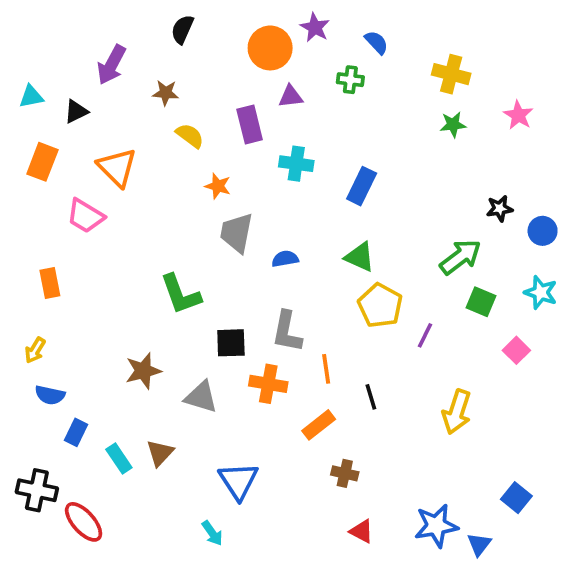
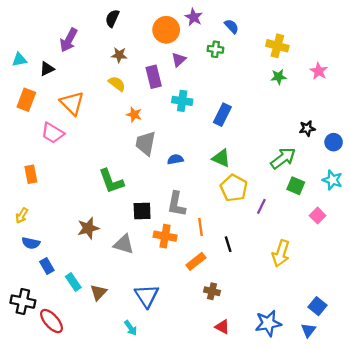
brown star: (166, 93) -> (119, 55), moved
purple triangle: (291, 96) -> (179, 60), turned -35
blue rectangle: (76, 432) -> (47, 266), turned -56
brown triangle: (160, 453) -> (99, 292), moved
blue triangle: (479, 544) -> (308, 330), moved

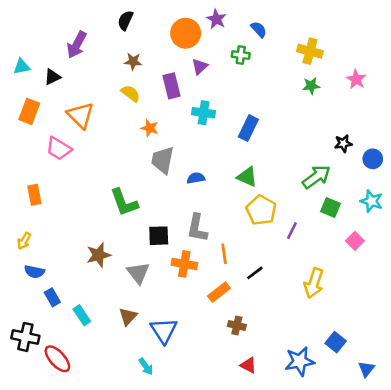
gray triangle: (124, 244) -> (138, 273), turned 35
black line: (228, 244) -> (255, 273), turned 70
brown triangle: (99, 292) -> (128, 316), moved
blue square: (318, 306) -> (336, 342), moved
blue triangle: (308, 330) -> (366, 369), moved

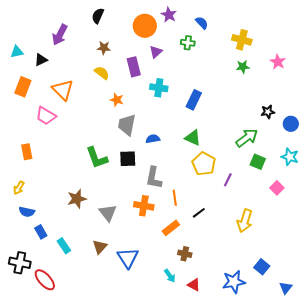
black square: (159, 236) -> (128, 159), moved
cyan arrow: (146, 366) -> (170, 276), moved

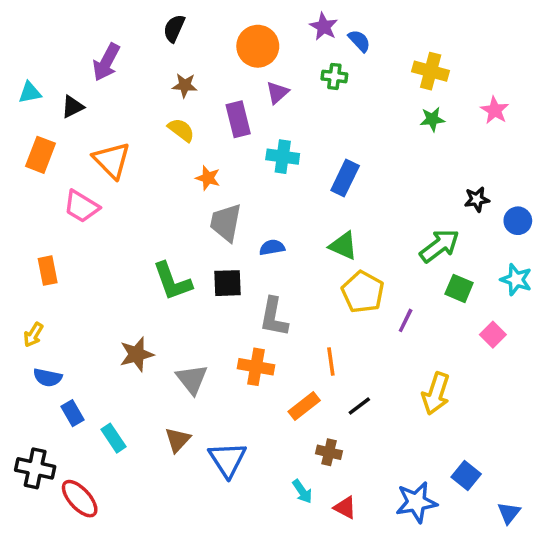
purple star: (169, 15) -> (324, 27), moved
orange line: (175, 198) -> (331, 361), moved
black line: (199, 213) -> (359, 406), moved

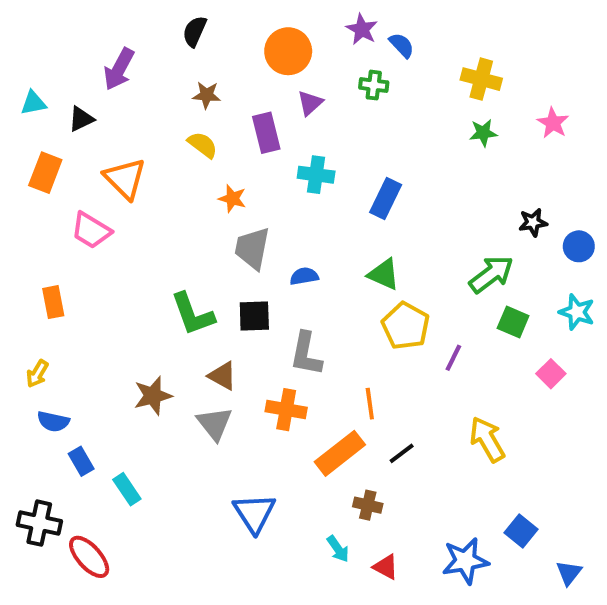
yellow arrow: (436, 394) -> (487, 439), turned 132
orange rectangle: (304, 406) -> (340, 453), size x1.4
brown triangle: (178, 440) -> (222, 376), moved, turned -44

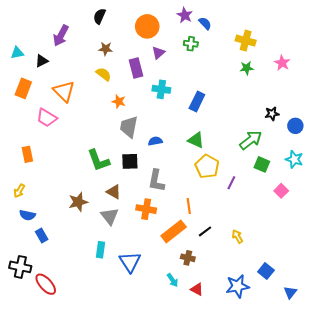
yellow arrow: (487, 439) -> (238, 236), moved, size x0.6
cyan rectangle: (127, 489) -> (100, 250), moved, turned 42

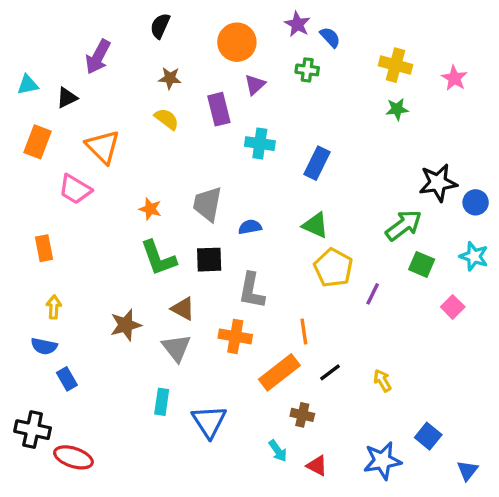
pink star: (282, 63) -> (454, 78), moved
orange star: (119, 101) -> (150, 209), moved
black star: (272, 114) -> (438, 183), size x1.6
yellow arrow: (19, 191) -> (54, 307), moved, turned 152
red ellipse: (46, 284) -> (73, 457), turned -30

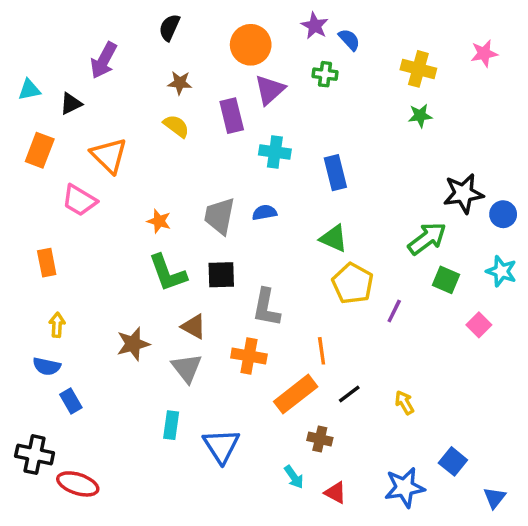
pink star: (454, 78) -> (484, 53), moved, turned 30
purple triangle: (255, 85) -> (270, 90), size x1.4
blue rectangle: (317, 163) -> (335, 173), turned -40
blue semicircle: (250, 227) -> (265, 212), moved

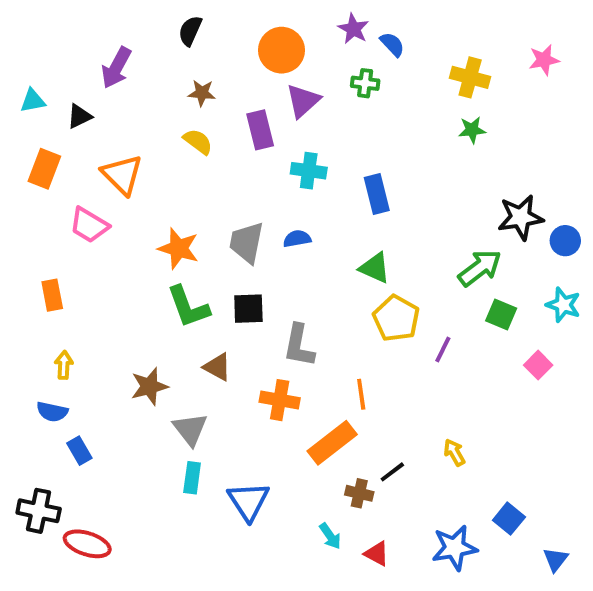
orange star: (159, 221) -> (179, 248), size x1.5
gray triangle: (187, 368) -> (190, 429), moved
black line: (349, 394) -> (392, 472), moved

